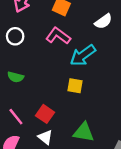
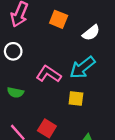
white semicircle: (103, 21) -> (91, 33), moved
pink L-shape: (58, 36) -> (49, 74), moved

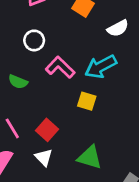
white circle: (13, 51) -> (34, 40), moved

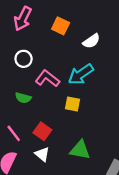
green semicircle: (18, 82) -> (23, 98), moved

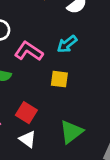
cyan arrow: (81, 74) -> (67, 44), size x0.7
green triangle: (80, 150) -> (71, 132), turned -45

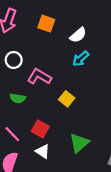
cyan arrow: (67, 44) -> (81, 59), moved
yellow square: (59, 79) -> (67, 99), turned 35

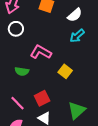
white circle: (14, 60) -> (16, 29), moved
red square: (40, 129) -> (42, 98), turned 35

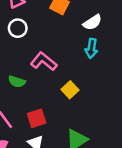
cyan arrow: (77, 36) -> (91, 48), turned -49

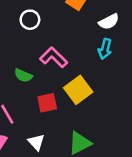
yellow square: (70, 90) -> (78, 90), size x1.5
red square: (37, 118) -> (47, 103), moved

